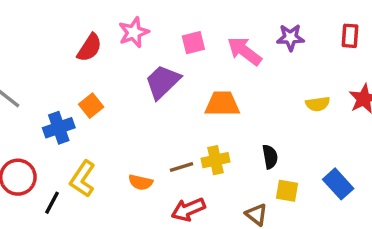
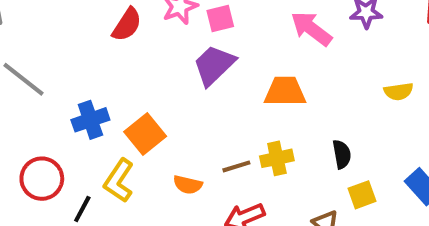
pink square: (193, 43) -> (220, 18), moved
orange square: (91, 106) -> (145, 134), moved, size x1.4
yellow square: (287, 191) -> (362, 195), turned -30

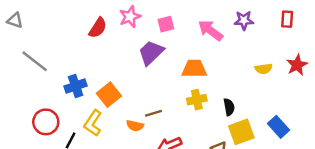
pink square: (220, 18) -> (166, 24), moved
yellow cross: (277, 158) -> (197, 100), moved
brown line: (236, 166) -> (153, 113), moved
yellow square: (362, 195) -> (241, 132), size x1.5

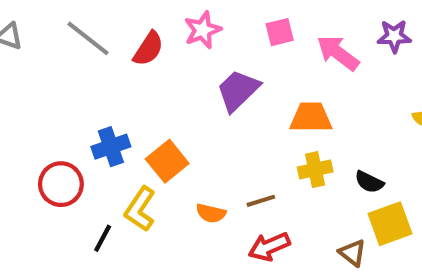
pink square: (166, 24) -> (280, 32), moved
gray line: (35, 61) -> (88, 38), moved
black semicircle: (229, 107) -> (369, 182), turned 126
brown line: (153, 113) -> (261, 201), moved
red circle: (46, 122) -> (61, 184), moved

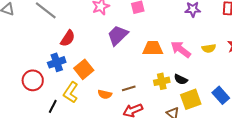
red semicircle: (148, 49) -> (68, 38), moved
pink arrow: (338, 53) -> (181, 49), moved
yellow cross: (315, 170) -> (162, 81), moved

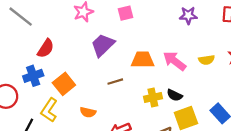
brown line: (129, 88) -> (115, 82), moved

